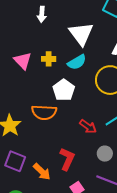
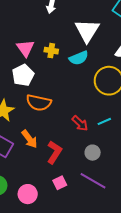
white pentagon: (64, 90) -> (23, 75), moved
orange arrow: (42, 172) -> (29, 139), moved

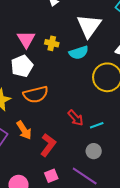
orange semicircle: (39, 103) -> (36, 94), turned -30
cyan line: (104, 121) -> (97, 125), moved
gray circle: (93, 153) -> (94, 151), moved

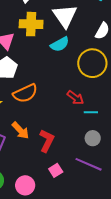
yellow cross: (52, 43) -> (31, 24), moved, size x1.6
red arrow: (76, 118) -> (75, 98), moved
cyan line: (97, 125) -> (91, 112), turned 32

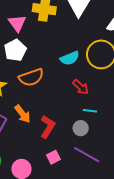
cyan semicircle: (60, 44) -> (70, 58), moved
cyan line: (91, 112) -> (90, 111), moved
gray circle: (93, 138) -> (81, 128), moved

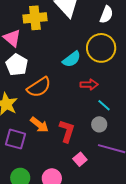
red arrow: (81, 87) -> (89, 85), turned -30
cyan line: (90, 111) -> (104, 105), turned 48

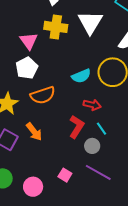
red L-shape: (67, 131) -> (77, 127), moved
pink square: (80, 159) -> (65, 175), turned -32

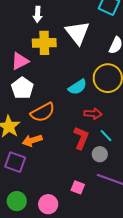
pink triangle: (29, 41) -> (20, 61), turned 48
orange arrow: (34, 132) -> (32, 140), moved, turned 120

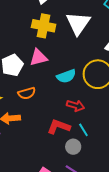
pink triangle: (20, 61) -> (38, 57), moved
orange semicircle: (43, 112) -> (27, 93), size x0.7
red L-shape: (81, 138) -> (59, 127), turned -105

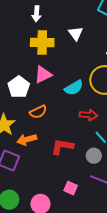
white triangle: (78, 23) -> (76, 34), size x0.6
red L-shape: (59, 127) -> (62, 147), moved

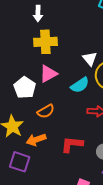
white triangle: (76, 34) -> (90, 59), moved

